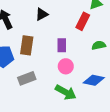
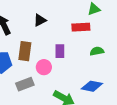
red rectangle: (83, 21) -> (81, 27), turned 60
pink circle: (66, 66) -> (44, 67), moved

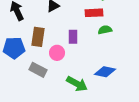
green semicircle: (97, 51) -> (105, 30), moved
gray rectangle: (25, 84) -> (38, 70), turned 48

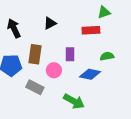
green semicircle: (105, 30) -> (107, 56), moved
blue diamond: (105, 72) -> (90, 74), moved

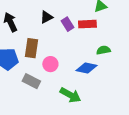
purple rectangle: (70, 54) -> (67, 24), moved, turned -32

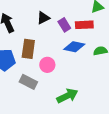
blue diamond: (86, 68) -> (74, 47), moved
green arrow: (70, 95) -> (67, 96), turned -55

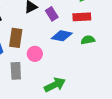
red rectangle: (84, 25) -> (82, 17), moved
gray rectangle: (28, 82) -> (16, 71), turned 60

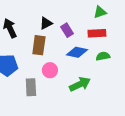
brown rectangle: (16, 38) -> (39, 45), moved
green arrow: (55, 85) -> (80, 84), moved

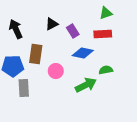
brown rectangle: (39, 45) -> (36, 54), moved
green semicircle: (103, 56) -> (106, 70), moved
gray rectangle: (31, 87) -> (24, 88), moved

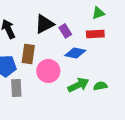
black triangle: (52, 24) -> (44, 24), size x1.5
green semicircle: (106, 70) -> (100, 86), moved
pink circle: (56, 71) -> (48, 71), size x1.5

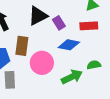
green semicircle: (100, 86) -> (94, 65), moved

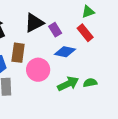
red rectangle: (89, 26) -> (85, 33), turned 54
green semicircle: (94, 65) -> (90, 83), moved

